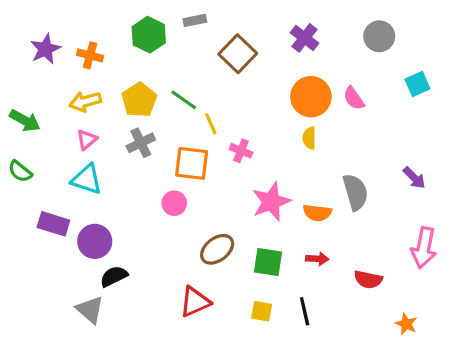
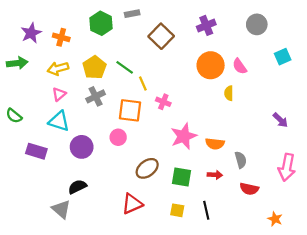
purple cross: (305, 38) -> (206, 25), turned 30
green arrow: (25, 121) -> (17, 63), moved, turned -36
yellow semicircle: (309, 138) -> (229, 93), moved
gray semicircle: (355, 192) -> (241, 160), moved, size x0.7
purple circle: (95, 241) -> (82, 147), moved

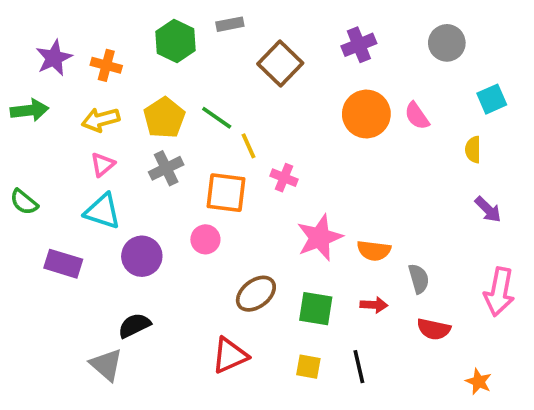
yellow semicircle: (229, 93) -> (473, 150), moved

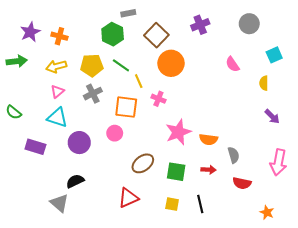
green hexagon: (175, 41) -> (113, 34), moved
orange circle: (366, 114) -> (171, 63), moved
yellow pentagon: (164, 118) -> (92, 65), turned 30

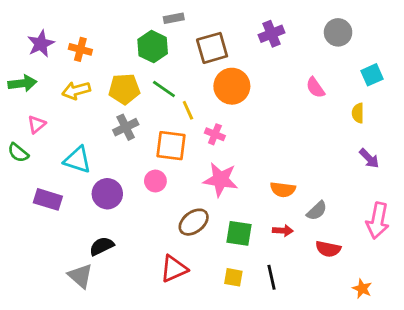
brown square: (156, 35) -> (212, 48), turned 30
pink triangle: (57, 91) -> (37, 124), moved
pink star: (178, 132) -> (221, 180), moved, turned 30
gray semicircle: (234, 155) -> (317, 211), turned 63

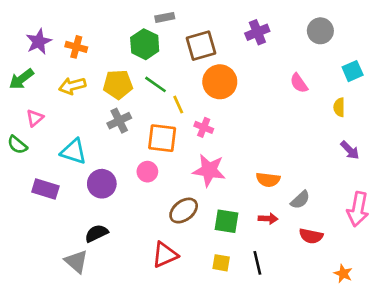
green arrow: (22, 83) -> (21, 79), turned 150

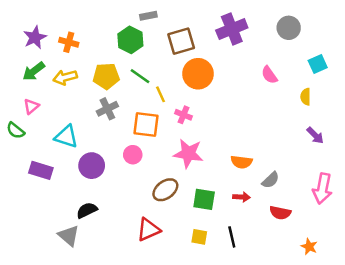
purple cross: (257, 32) -> (232, 29), size x1.4
green arrow: (21, 79) -> (34, 71), moved

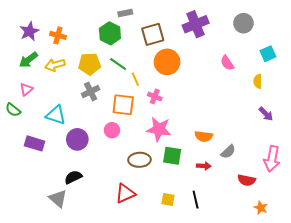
brown ellipse: (165, 190) -> (139, 160), turned 35
green square: (204, 199) -> (172, 156), moved
red semicircle: (280, 213) -> (247, 180), moved

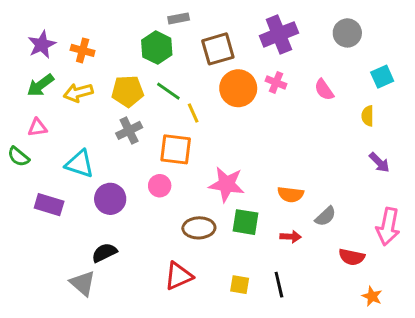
pink triangle: (26, 89) -> (37, 128), turned 32
pink cross: (155, 97) -> (276, 82), moved

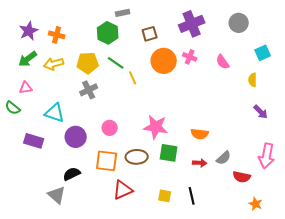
brown square: (218, 49) -> (150, 34), size x0.7
orange square: (176, 149) -> (107, 161), moved
gray semicircle: (325, 216) -> (224, 158), moved

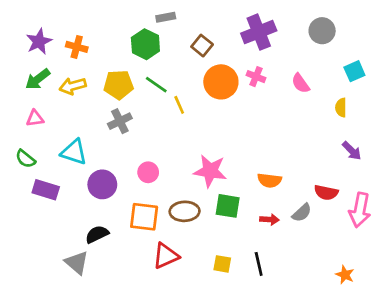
brown square: (150, 34) -> (202, 46), turned -35
green semicircle: (13, 108) -> (25, 159), moved
red semicircle: (242, 177) -> (326, 192), moved

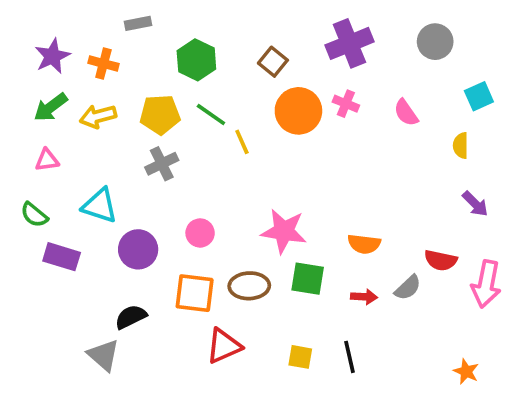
gray rectangle: (166, 17) -> (138, 23), moved

